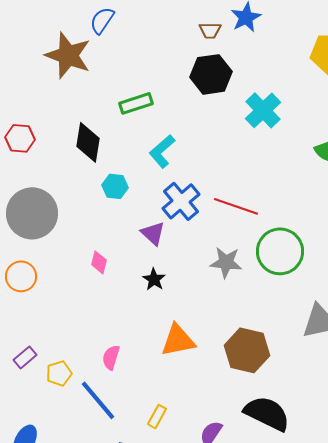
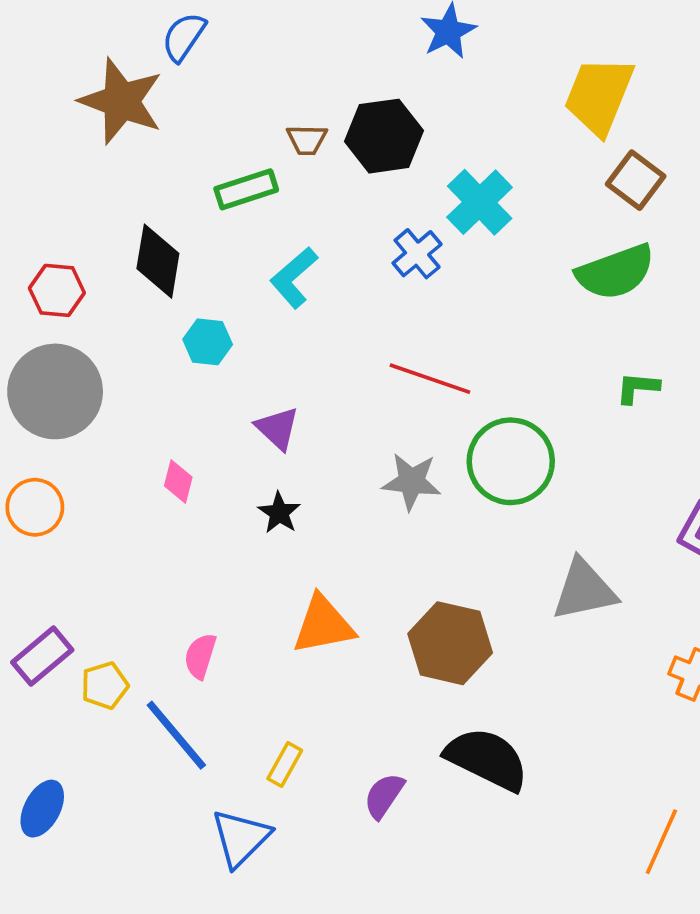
brown trapezoid: (210, 30) -> (307, 140), moved
red hexagon: (20, 138) -> (57, 290), moved
blue cross: (181, 201) -> (417, 254), moved, size x0.7
purple rectangle: (25, 357) -> (42, 656), size x1.4

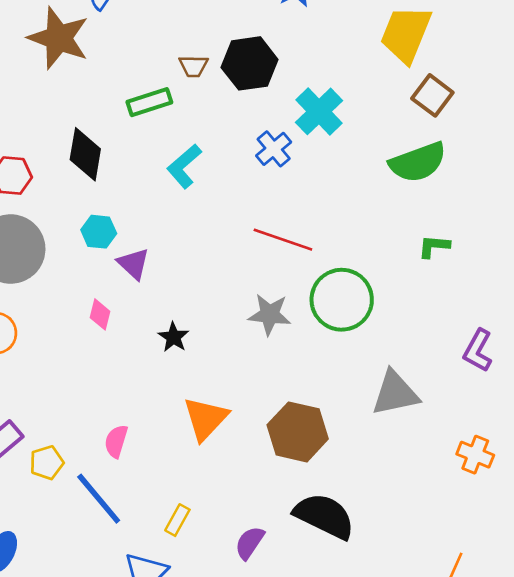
cyan hexagon: (208, 342) -> (99, 232), moved
purple triangle: (277, 428) -> (133, 264), moved
orange triangle: (323, 625) -> (206, 419), turned -36

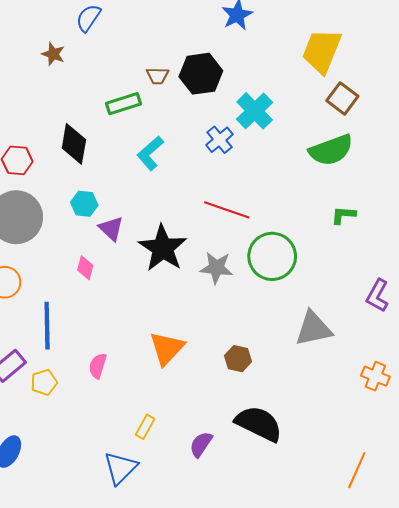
brown star: (59, 38) -> (53, 54), size x0.5
black star: (173, 337) -> (163, 248), moved, size x2.0
brown hexagon: (298, 432) -> (238, 359), size x0.6
blue line: (99, 499) -> (47, 326), moved, turned 39

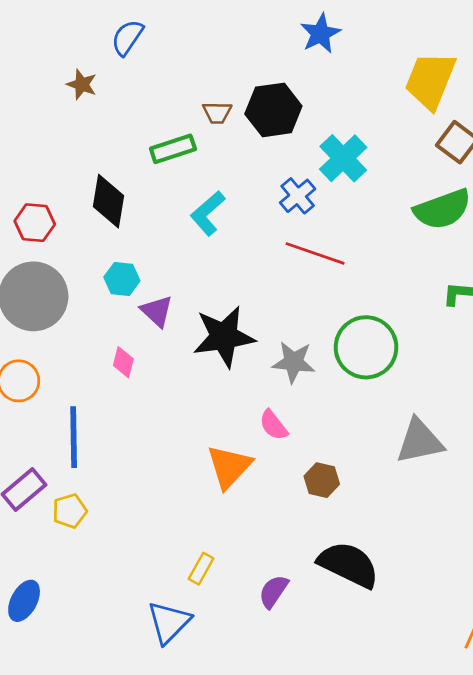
red line: (227, 210) -> (315, 253), moved
black star: (163, 248) -> (224, 337), turned 30
pink semicircle: (98, 366) -> (273, 425), moved, turned -55

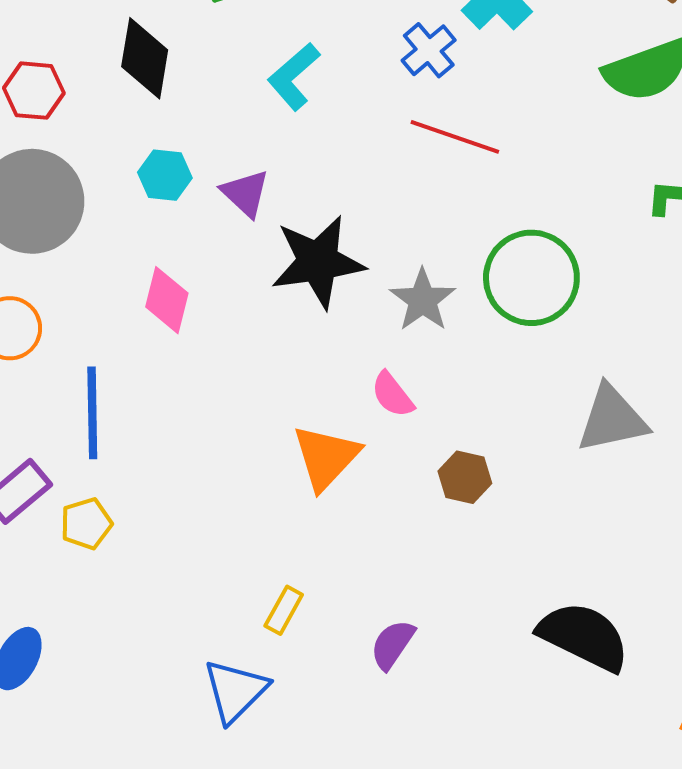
purple triangle: (157, 311) -> (245, 193), moved
pink diamond: (123, 362) -> (167, 300), size x1.4
gray star: (294, 362) -> (423, 300), turned 30
black semicircle: (349, 565) -> (584, 636), moved

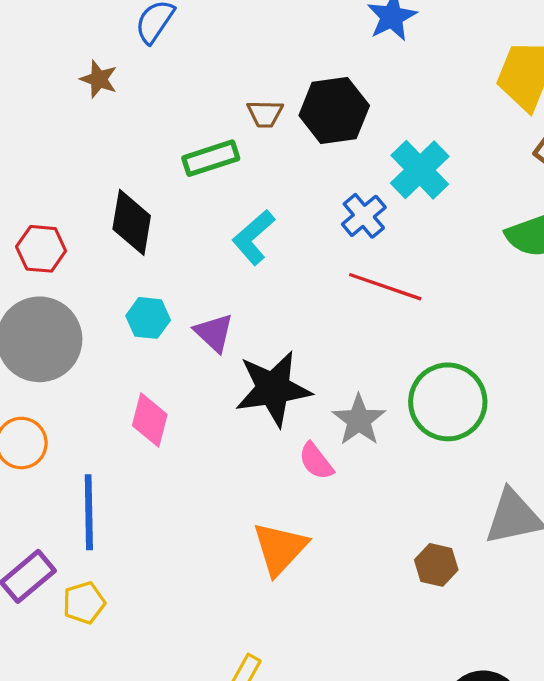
pink semicircle: (392, 395) -> (316, 461), moved
brown hexagon: (465, 477) -> (436, 565), moved

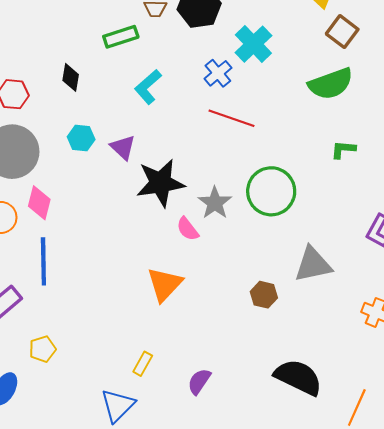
black diamond: (132, 222) -> (71, 77), size x0.7
pink diamond: (150, 420) -> (39, 203), moved
yellow pentagon: (84, 603) -> (42, 349), moved

